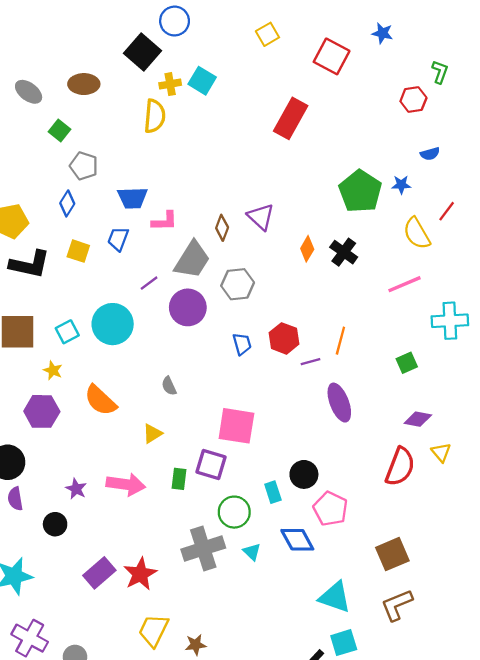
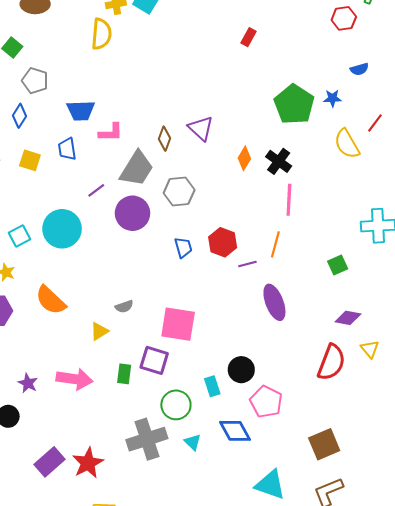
red rectangle: (291, 118) -> (249, 37), moved, size x0.5
blue trapezoid: (118, 239) -> (67, 149), turned -30
pink line: (405, 284) -> (289, 200), moved, turned -64
gray semicircle: (169, 386) -> (124, 306), moved, turned -84

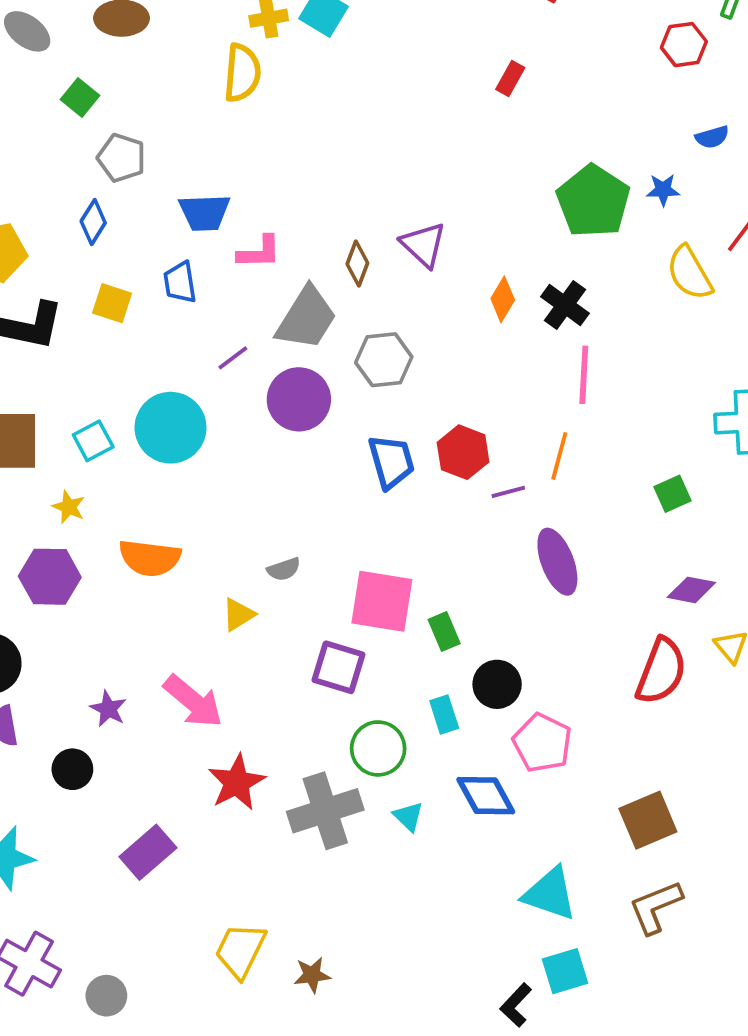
blue trapezoid: (183, 247) -> (391, 462), size x1.4
orange semicircle: (51, 300) -> (150, 558), turned -36
green rectangle: (124, 374) -> (444, 631), moved, turned -30
pink arrow: (74, 379) -> (193, 701), turned 32
red star: (88, 463) -> (237, 782), moved

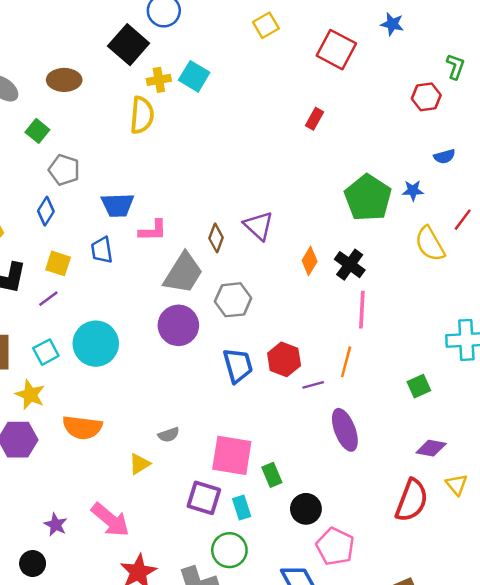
purple line: (233, 358) -> (48, 299), moved
yellow star: (69, 507) -> (30, 395), size x1.4
cyan rectangle: (444, 715) -> (242, 508), moved

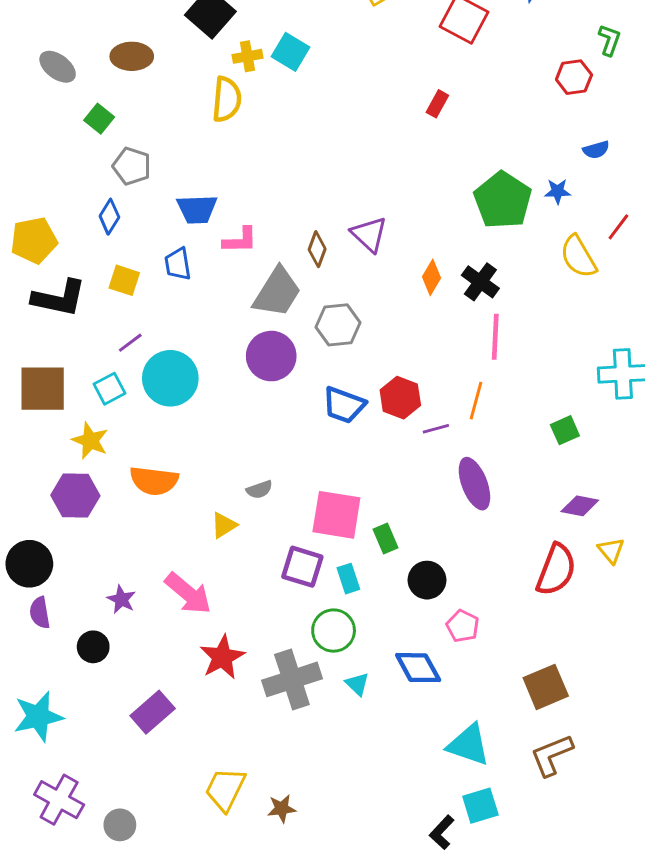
purple line: (48, 299) -> (130, 343), moved
blue trapezoid: (238, 365) -> (344, 405), turned 126
pink pentagon: (335, 547) -> (463, 626), size x0.7

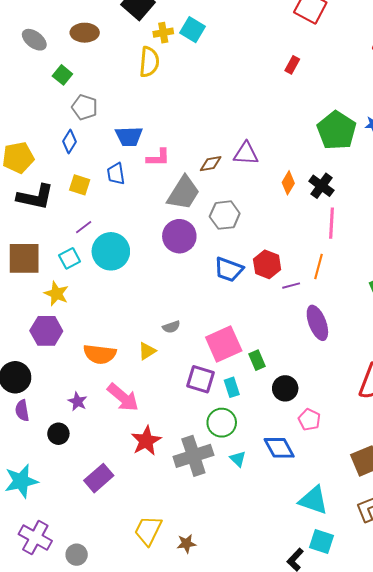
purple triangle: (369, 234) -> (246, 154), turned -40
brown diamond: (317, 249) -> (211, 164), turned 60
orange semicircle: (154, 481) -> (100, 354), moved
pink square: (336, 515) -> (224, 344), turned -33
cyan square: (480, 806) -> (321, 542), turned 35

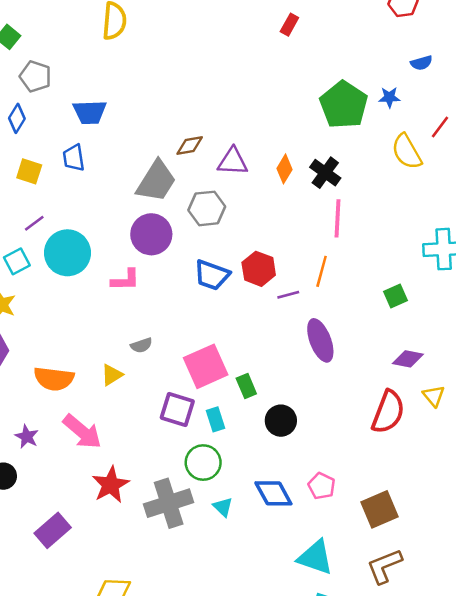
purple triangle: (246, 154) -> (233, 162), moved
pink L-shape: (158, 158) -> (125, 280), moved
pink pentagon: (309, 420) -> (322, 486), moved

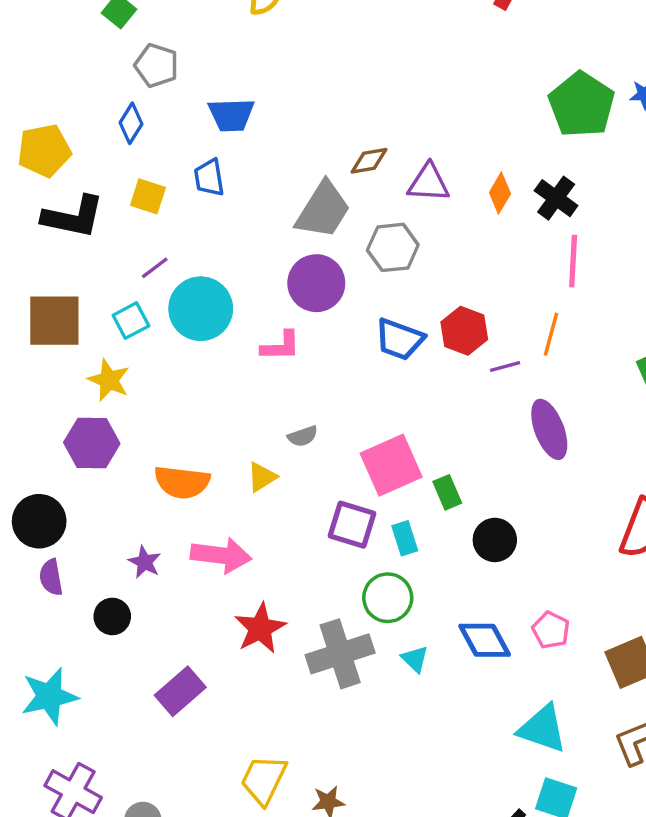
pink arrow: (82, 432) -> (221, 555), turned -33

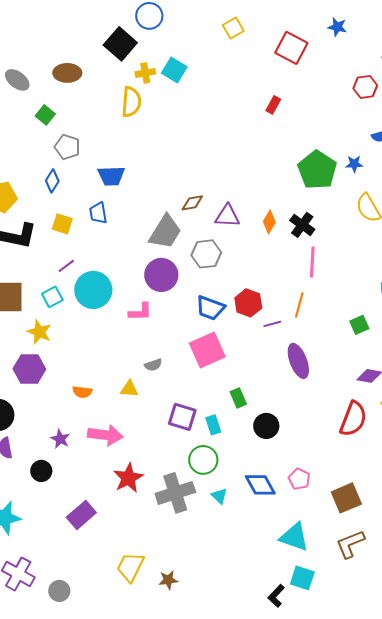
pink square: (391, 465) -> (207, 350), moved
yellow triangle: (262, 477) -> (129, 389), turned 36
orange semicircle: (182, 482) -> (82, 392), size x0.6

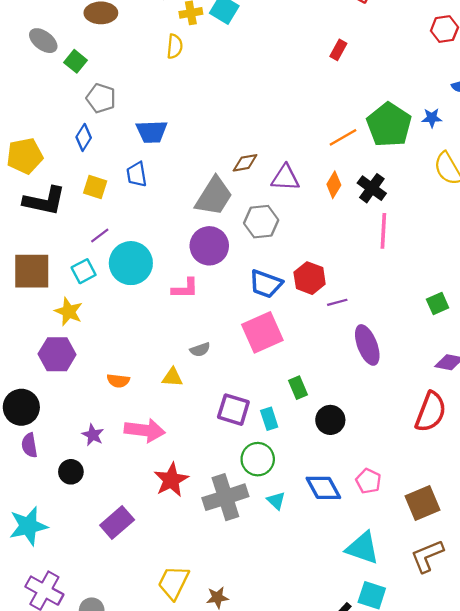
gray ellipse: (17, 80) -> (43, 41), moved
yellow semicircle: (131, 102) -> (175, 46), size x0.7
orange line: (299, 305) -> (343, 137), moved, turned 45

